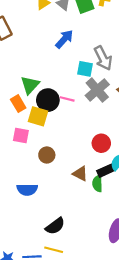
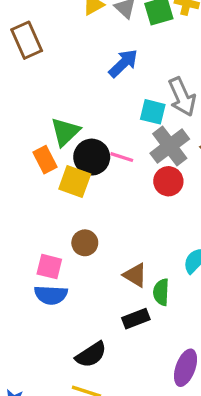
pink square: (21, 135) -> (49, 267), moved
red circle: (101, 143) -> (168, 181), moved
black rectangle: (106, 171) -> (136, 319), moved

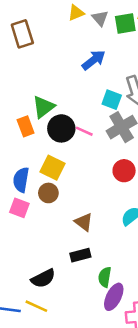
yellow square: (75, 181) -> (53, 168), moved
red circle: (168, 181) -> (124, 171), moved
green semicircle: (161, 292) -> (105, 277), moved
blue semicircle: (51, 295) -> (21, 180), moved, turned 90

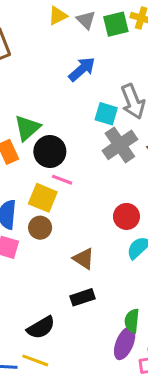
pink line: (84, 131) -> (62, 180), moved
red circle: (124, 171) -> (126, 216), moved
green semicircle: (105, 277) -> (132, 321), moved

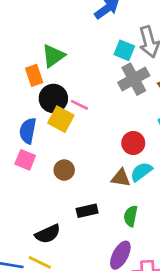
black circle: (50, 152) -> (53, 98), moved
brown circle: (40, 228) -> (64, 170), moved
brown triangle: (84, 259) -> (121, 178), moved, turned -30
green semicircle: (132, 321) -> (131, 216), moved

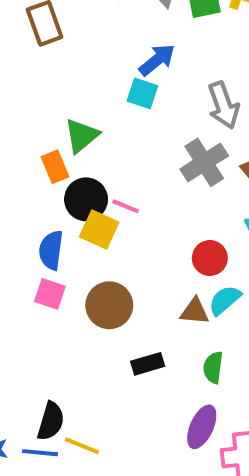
cyan square: (124, 50) -> (142, 93), moved
brown circle: (64, 170) -> (109, 305), size x1.5
black semicircle: (48, 234) -> (51, 421), moved, turned -45

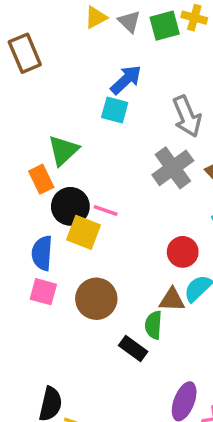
black rectangle: (148, 364) -> (133, 349), turned 56
green semicircle: (213, 367) -> (153, 325), moved

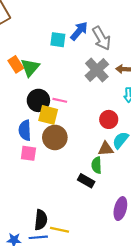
blue arrow: (126, 80) -> (79, 31), moved
orange rectangle: (41, 179) -> (16, 64), moved
brown circle: (96, 299) -> (55, 137), moved

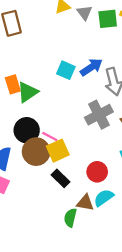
yellow square: (48, 115) -> (58, 151), moved, turned 36
brown circle: (55, 137) -> (36, 152), moved
black rectangle: (86, 181) -> (61, 178), moved

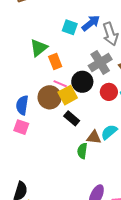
orange rectangle: (13, 84) -> (55, 62), moved
black circle: (27, 130) -> (82, 82), moved
red circle: (97, 172) -> (109, 92), moved

